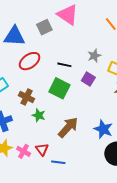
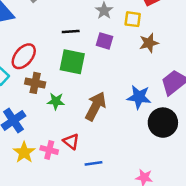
red ellipse: (30, 61) -> (24, 56), moved
blue line: (58, 162) -> (93, 163), moved

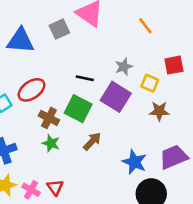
purple square: (104, 41) -> (116, 97), size x1.6
brown cross: (35, 83) -> (49, 118), moved
brown arrow: (96, 106) -> (92, 141), moved, size x0.7

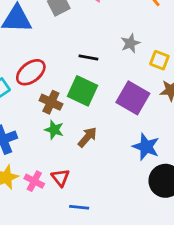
purple square: (116, 97) -> (133, 98), moved
brown arrow: (92, 141) -> (87, 137), moved

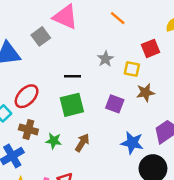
green square: (82, 91) -> (72, 105), turned -30
purple square: (133, 98) -> (115, 104), size x0.7
brown cross: (51, 102) -> (28, 129), moved

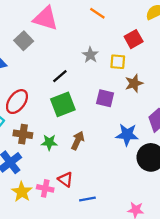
black line: (73, 76) -> (60, 76), turned -35

